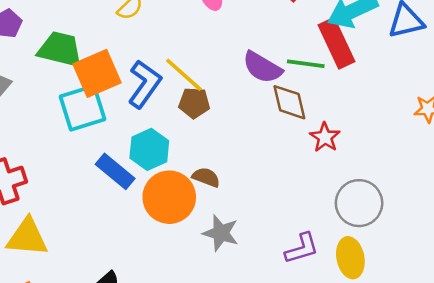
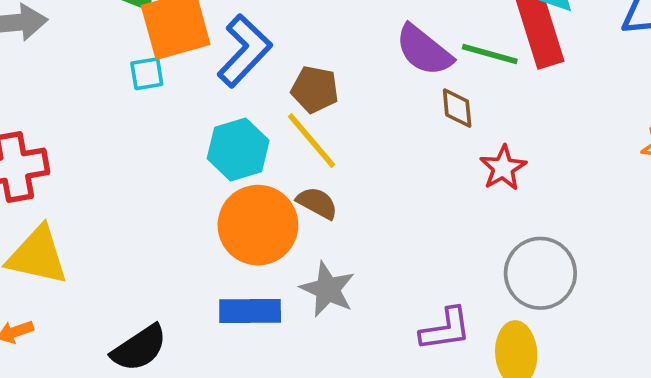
yellow line: (184, 75) -> (312, 141), moved
brown diamond: (289, 102) -> (457, 108), size x0.7
cyan square: (83, 108) -> (147, 74), size x0.5
blue rectangle: (115, 171) -> (250, 311), moved, turned -48

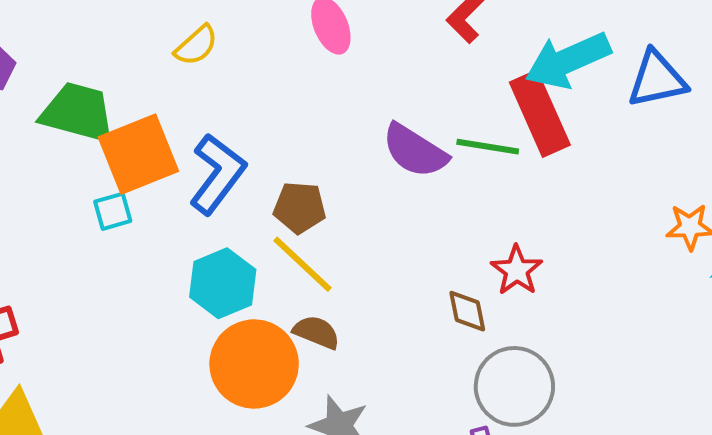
brown diamond: (457, 108) -> (467, 311), moved
gray circle: (540, 273) -> (514, 386), moved

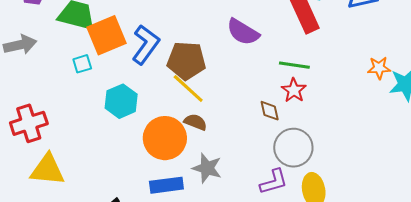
green line: (488, 147) -> (294, 65), moved
brown pentagon: (300, 207) -> (186, 61), size x1.5
cyan square: (113, 211) -> (82, 64), moved
cyan hexagon: (223, 283) -> (121, 101), moved

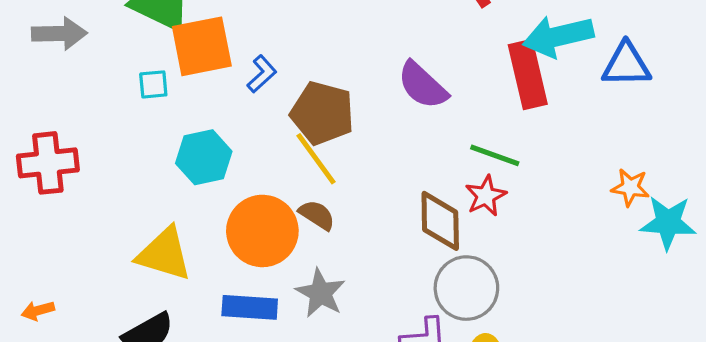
blue L-shape: (146, 45) -> (262, 74), size x0.6
brown diamond: (270, 111) -> (440, 221), size x1.6
yellow triangle: (47, 170) -> (164, 254), moved

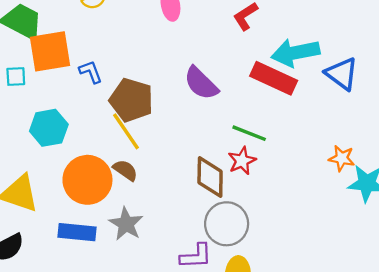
blue triangle: (626, 65) -> (342, 74), turned 36
blue L-shape: (262, 74) -> (91, 72), turned -70
red rectangle: (528, 75) -> (274, 78), turned -54

